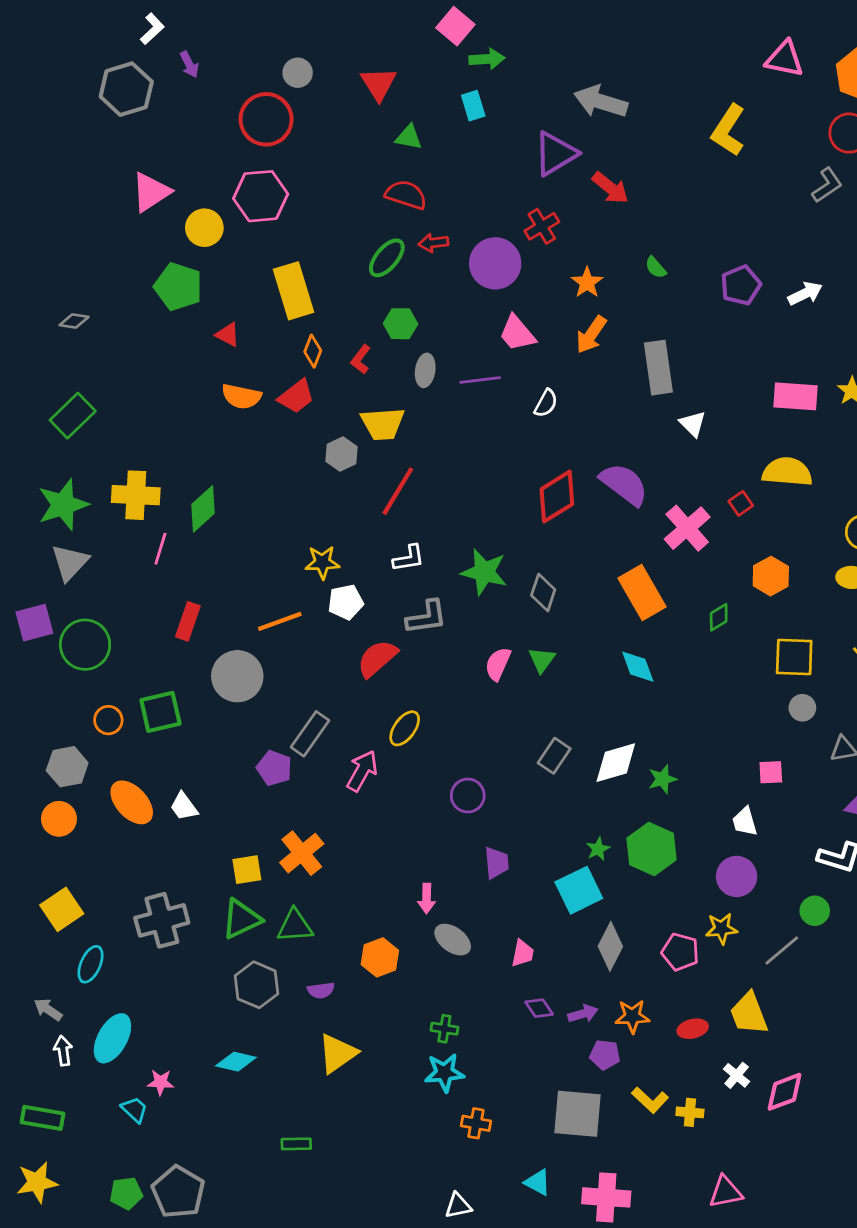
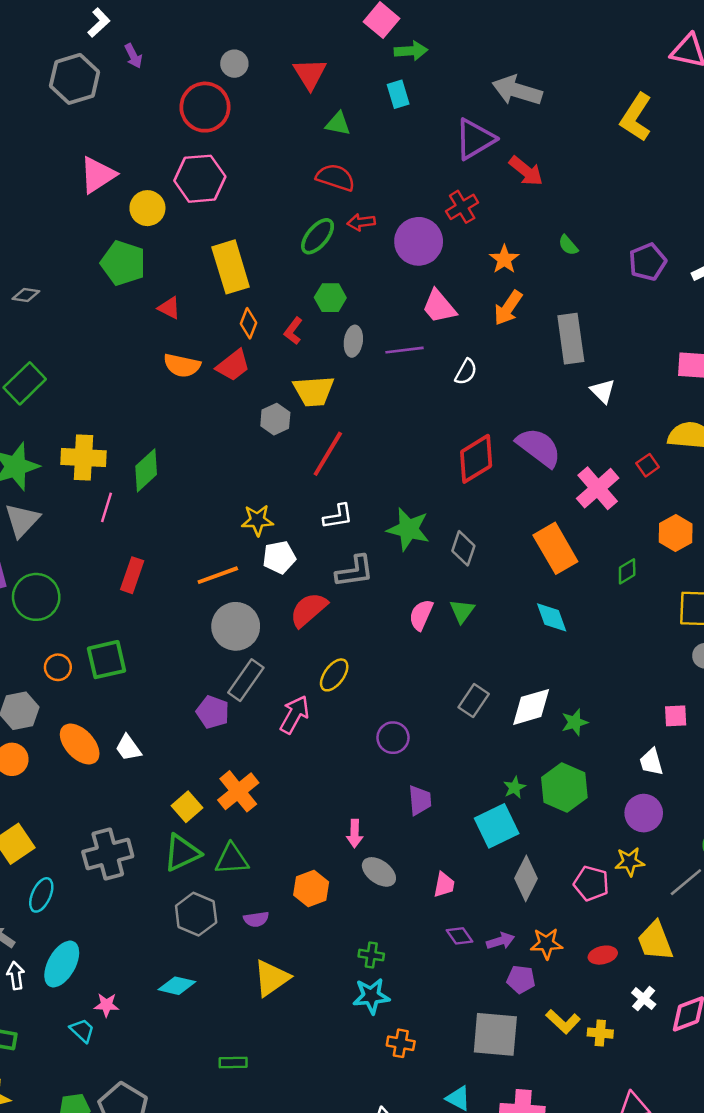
gray circle: (237, 676) -> (236, 626), moved
yellow square: (247, 870) -> (187, 807), turned -32

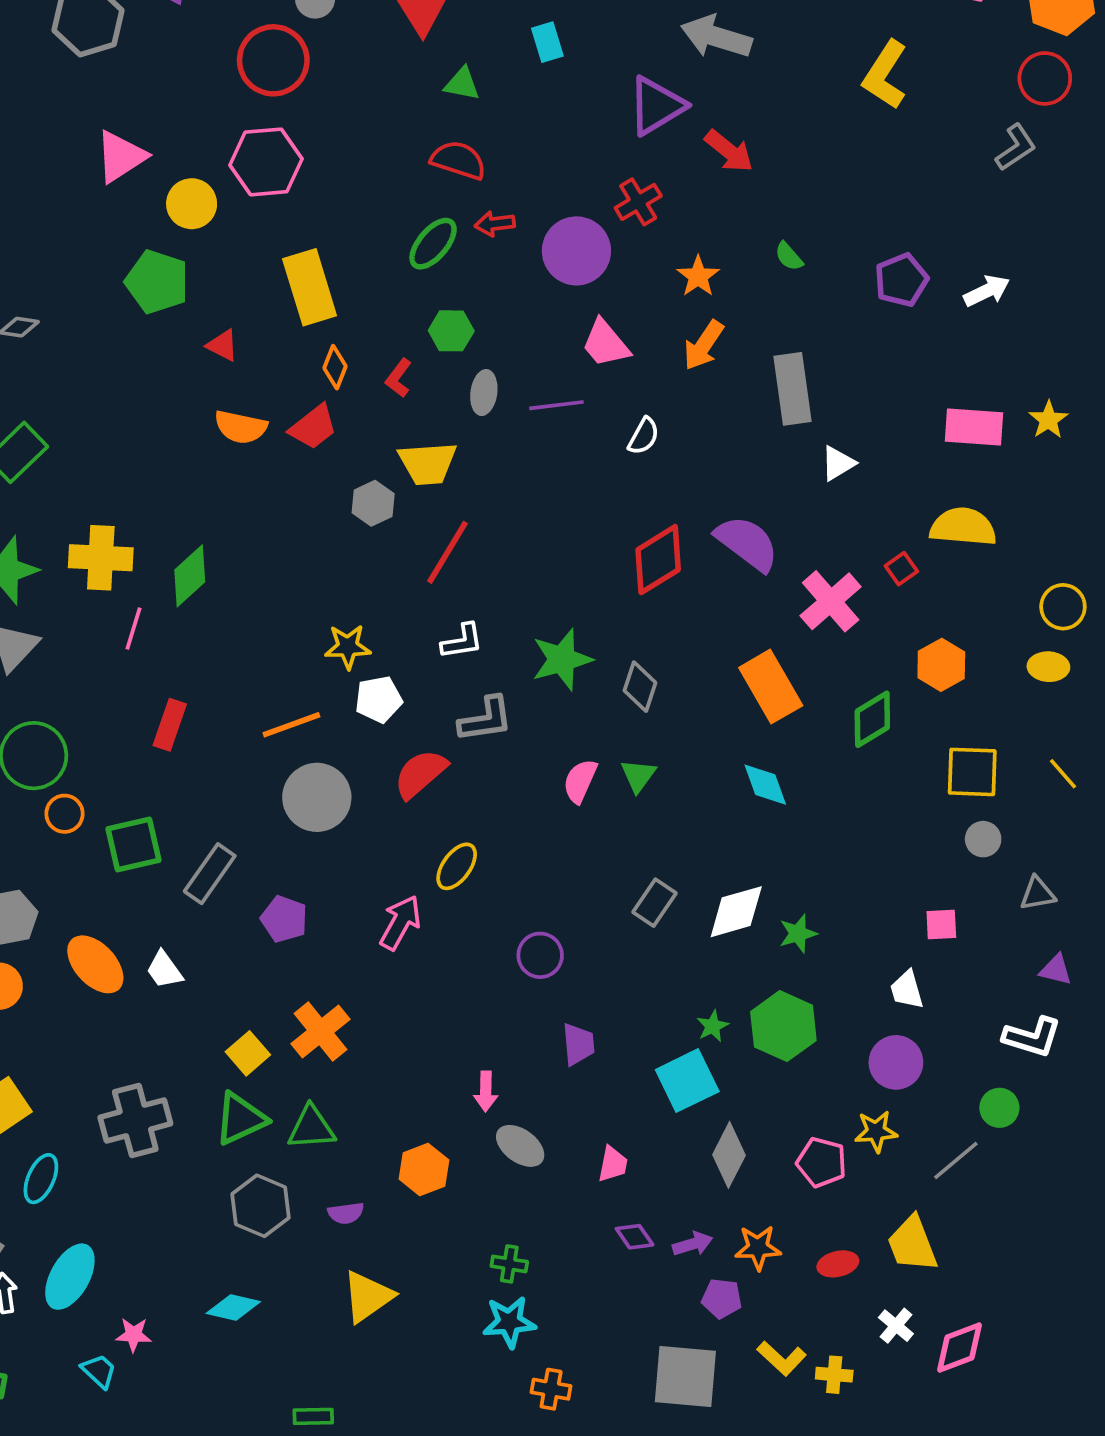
white triangle: (603, 391) -> (838, 463), turned 44
green star: (408, 529) -> (562, 659), turned -30
green diamond: (627, 571) -> (872, 719), size x1.5
orange circle: (58, 667) -> (65, 814), moved
gray rectangle: (246, 680) -> (210, 874), moved

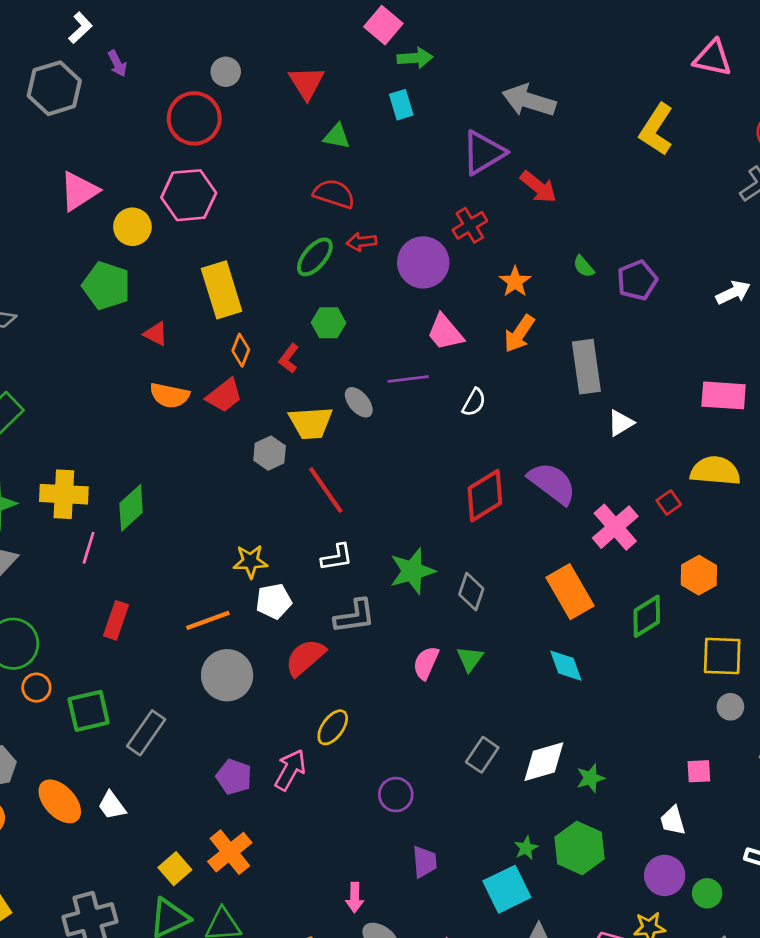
purple pentagon: (901, 280) -> (637, 280), moved
gray ellipse: (484, 393) -> (359, 402), moved, turned -48
red line: (448, 552) -> (326, 490), turned -66
purple pentagon: (284, 919) -> (234, 777), moved
green circle: (999, 1108) -> (707, 893), moved

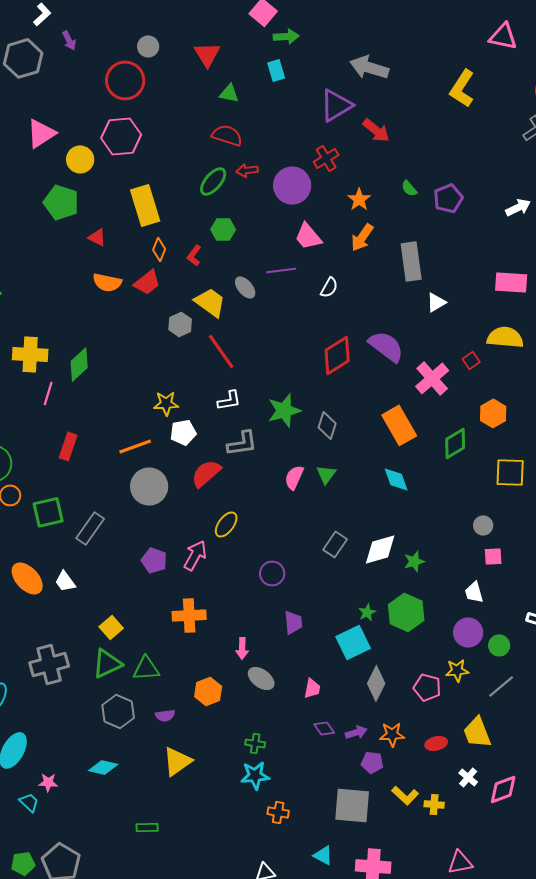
yellow trapezoid: (311, 423) -> (210, 302), turned -140
gray circle: (730, 707) -> (483, 525), moved
orange cross: (230, 852) -> (189, 615), moved, turned 36

